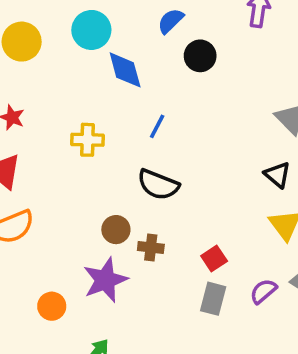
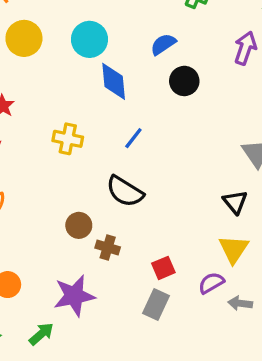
purple star: (105, 280) -> (74, 296), moved
purple semicircle: (263, 291) -> (211, 283), moved

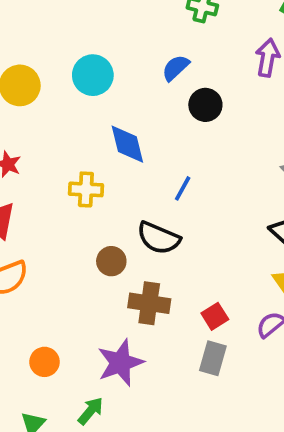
blue diamond: (114, 81) -> (127, 144), moved
blue line: (133, 138) -> (183, 188), moved
brown circle: (79, 225) -> (111, 261), moved
brown cross: (108, 247) -> (149, 303), size x1.5

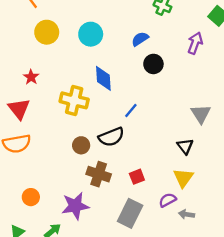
yellow cross: (86, 189) -> (74, 100), size x1.4
black semicircle: (159, 238) -> (111, 137), turned -55
red square: (215, 316) -> (137, 177), moved
gray rectangle: (213, 358) -> (130, 213), size x1.4

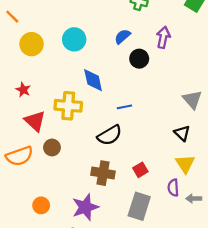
purple arrow: (195, 43) -> (163, 37), moved
red triangle: (19, 109) -> (35, 121), moved
blue line: (131, 110) -> (124, 107), turned 48
brown circle: (81, 145) -> (52, 147), moved
purple semicircle: (168, 200) -> (173, 188), turned -56

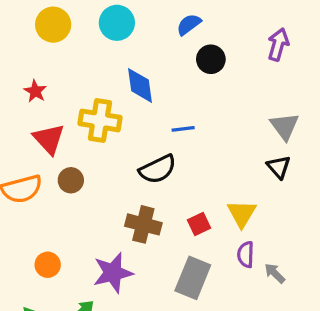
purple arrow: (163, 37) -> (278, 44), moved
black triangle: (182, 133) -> (279, 167), moved
yellow triangle: (185, 164) -> (242, 214), moved
gray arrow: (194, 199) -> (275, 273), turned 40

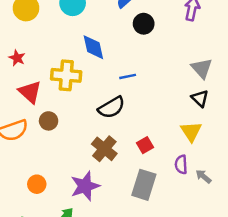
yellow triangle: (242, 214) -> (191, 131), moved
brown cross: (143, 224) -> (104, 149), turned 30

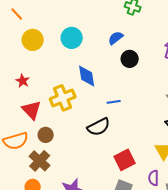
yellow cross: (66, 75) -> (63, 98), turned -30
red square: (145, 145) -> (125, 160), size x1.5
brown cross: (104, 149) -> (40, 161), moved

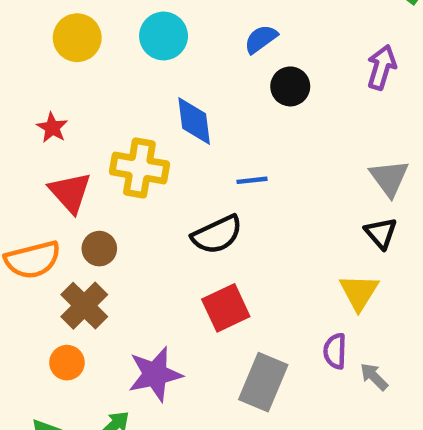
yellow cross: (63, 98) -> (139, 168), turned 30
red square: (125, 160) -> (226, 308), moved

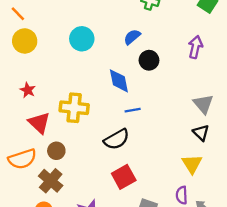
yellow circle: (77, 38) -> (25, 41), moved
blue diamond: (194, 121) -> (119, 81), moved

